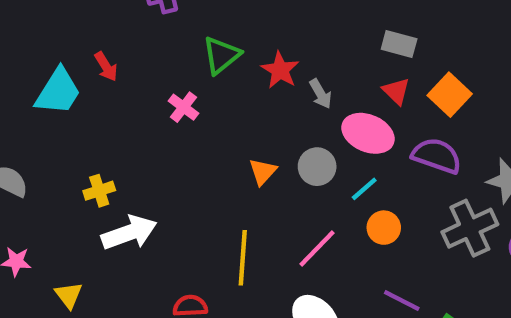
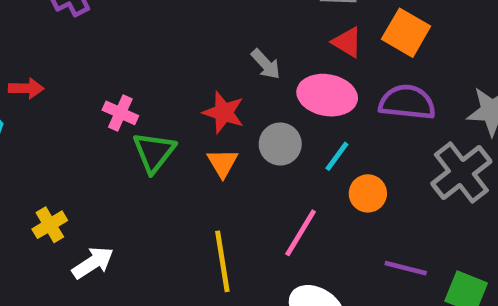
green triangle: (221, 55) -> (154, 152), moved
red arrow: (106, 67) -> (26, 88), turned -44
red star: (280, 70) -> (224, 112), moved
white arrow: (129, 233) -> (93, 263), size x0.7

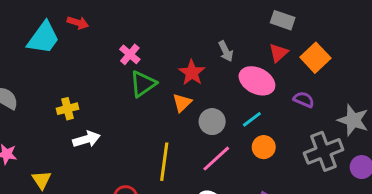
red triangle: (347, 42) -> (278, 53), turned 30
purple semicircle: (407, 102) -> (304, 100), size x0.6
gray circle: (280, 144) -> (212, 122), moved

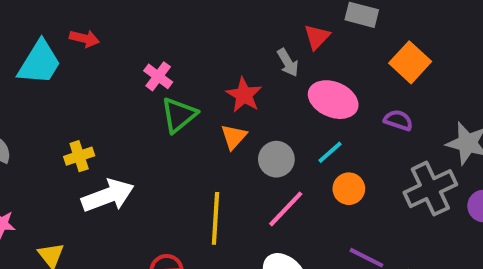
red triangle: (278, 53) -> (317, 37), moved
white arrow: (86, 139) -> (108, 196), size x1.4

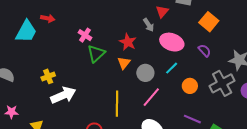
purple semicircle: (398, 120) -> (204, 51), turned 32
orange circle: (349, 189) -> (190, 86), moved

